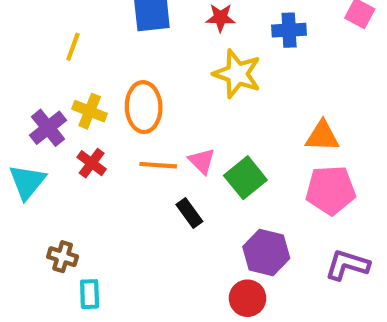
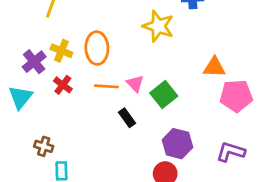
pink pentagon: (331, 190) -> (236, 96), moved

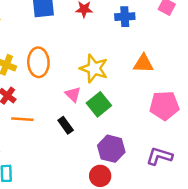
yellow star: (158, 26) -> (94, 68), moved
orange triangle: (214, 67) -> (143, 64), moved
orange line: (106, 86) -> (22, 119), moved

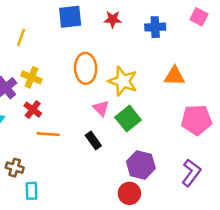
orange ellipse: (38, 62) -> (86, 68), moved
purple L-shape: (159, 156) -> (191, 173), turned 110

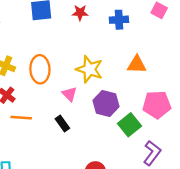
orange ellipse: (86, 68) -> (40, 69), moved
green square: (128, 119) -> (130, 125), moved
purple hexagon: (141, 165) -> (106, 103), moved

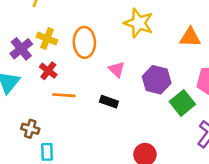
yellow star: (89, 69) -> (139, 23), moved
black rectangle: (62, 124) -> (109, 102), turned -35

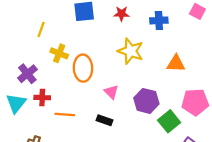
yellow cross: (47, 38) -> (59, 53), moved
red cross: (48, 71) -> (42, 98), moved, turned -35

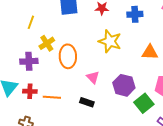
yellow cross: (59, 53) -> (47, 43), turned 35
purple cross: (27, 74) -> (29, 61), moved, turned 36
red cross: (42, 98) -> (30, 91), moved

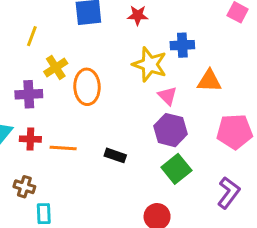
blue cross: (135, 14) -> (182, 45), moved
pink triangle: (93, 77) -> (167, 96), moved
green square: (144, 103) -> (176, 169), moved

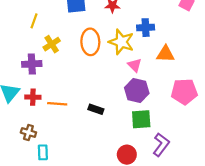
orange ellipse: (87, 87) -> (90, 42), moved
green square: (176, 169) -> (141, 119), turned 35
purple L-shape: (229, 193) -> (161, 145), moved

